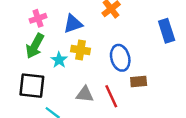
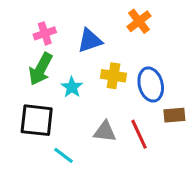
yellow cross: (81, 50) -> (113, 76), moved

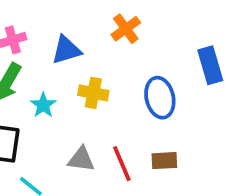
blue ellipse: (151, 85) -> (160, 98), moved
brown rectangle: (174, 115) -> (164, 161), moved

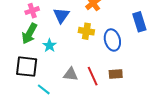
blue triangle: (66, 50) -> (61, 15), turned -36
yellow cross: (93, 93) -> (86, 31), moved

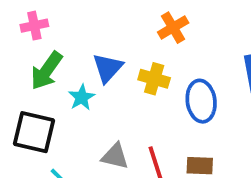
pink cross: (32, 11) -> (34, 26), moved
blue triangle: (61, 15) -> (108, 68), moved

